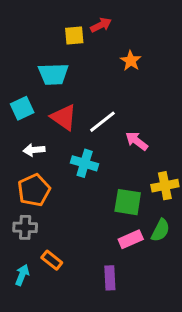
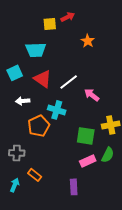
orange pentagon: (34, 190) -> (39, 126), moved

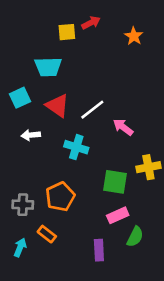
orange star: (88, 41) -> (134, 36), moved
orange pentagon: (39, 126) -> (60, 197), moved
green semicircle: (108, 155) -> (135, 237), moved

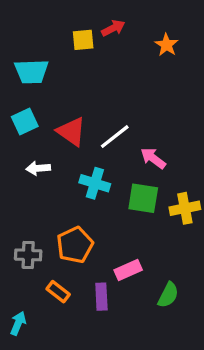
cyan trapezoid: (48, 67) -> (31, 72), moved
green square: (115, 182) -> (143, 198), moved
pink rectangle: (118, 215) -> (128, 270), moved
cyan arrow: (20, 247) -> (18, 323), moved
purple rectangle: (99, 250) -> (101, 297), moved

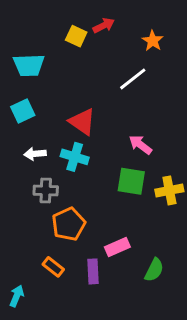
yellow square: (83, 40) -> (76, 36), turned 30
red triangle: (71, 132) -> (82, 122), moved
white line: (115, 137) -> (133, 79), moved
cyan cross: (95, 183) -> (75, 157), moved
gray cross: (28, 255) -> (46, 190), moved

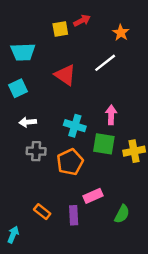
yellow square: (76, 36) -> (60, 29), turned -35
red triangle: (82, 122) -> (65, 75), moved
pink arrow: (140, 145) -> (111, 115), turned 54
cyan cross: (75, 157) -> (75, 126), moved
orange pentagon: (69, 224) -> (70, 162), moved

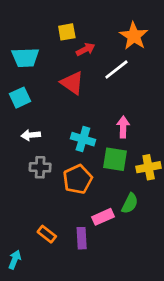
red arrow: (82, 21) -> (86, 49), moved
orange star: (121, 33) -> (134, 36), size x1.5
green semicircle: (122, 214) -> (130, 203), moved

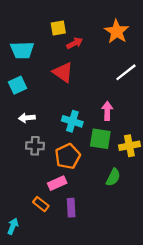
white line: (116, 69) -> (126, 72), moved
pink rectangle: (103, 217) -> (57, 183), moved

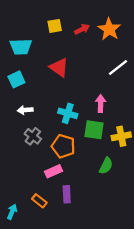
red arrow: (75, 43) -> (82, 29), moved
gray cross: (35, 146) -> (33, 136), turned 35
orange pentagon: (68, 156) -> (63, 146), turned -30
orange rectangle: (41, 204) -> (39, 201), moved

